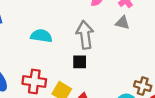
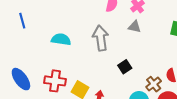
black square: (80, 62) -> (125, 67), moved, turned -32
brown cross: (143, 86) -> (154, 84), turned 35

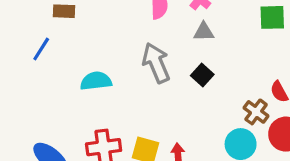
blue line: (22, 21) -> (41, 49), moved, turned 63
black square: (125, 67) -> (202, 75), moved

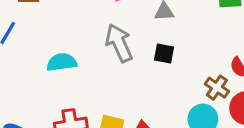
black square: (202, 75) -> (164, 53), turned -30

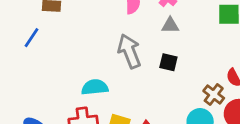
cyan semicircle: (62, 62) -> (95, 87), moved

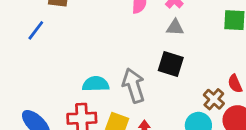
gray arrow: (129, 51) -> (134, 86), moved
black square: (168, 62) -> (171, 64), size x1.4

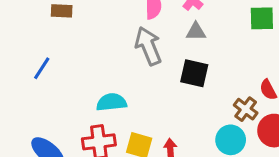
blue line: (36, 30) -> (42, 68), moved
gray arrow: (134, 86) -> (148, 46), moved

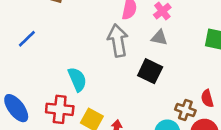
cyan semicircle: (111, 102) -> (77, 79), turned 60
brown cross: (246, 109) -> (185, 110), turned -30

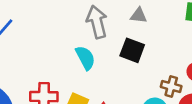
cyan semicircle: (77, 79) -> (85, 58), moved

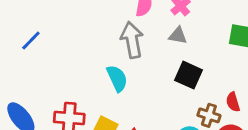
black square: (132, 50) -> (188, 75), moved

